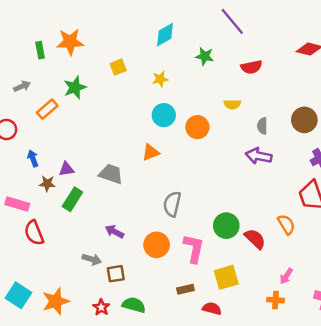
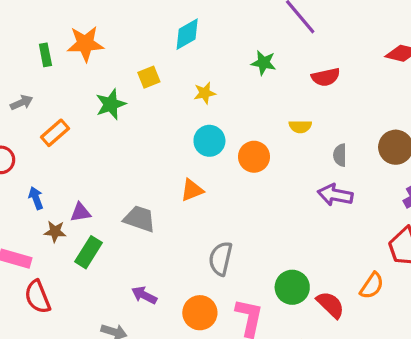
cyan diamond: (165, 35) -> (187, 34), moved
green star: (75, 87) -> (111, 104), moved
orange semicircle: (286, 224) -> (372, 286), turned 65

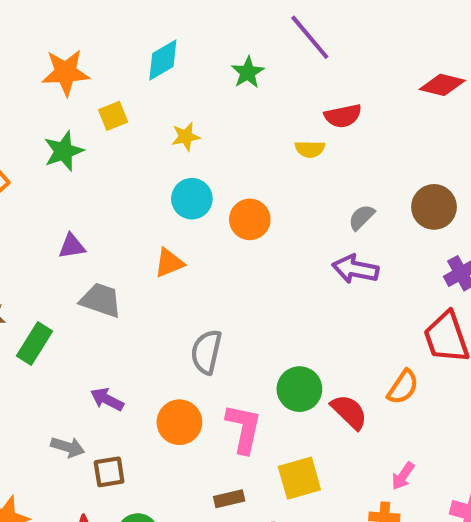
orange star: (85, 44) -> (66, 72), moved
green star: (264, 63) -> (248, 72), moved, turned 30
yellow semicircle: (300, 126) -> (310, 149), moved
gray semicircle: (340, 155) -> (362, 217), turned 45
purple triangle: (80, 212) -> (72, 246), moved

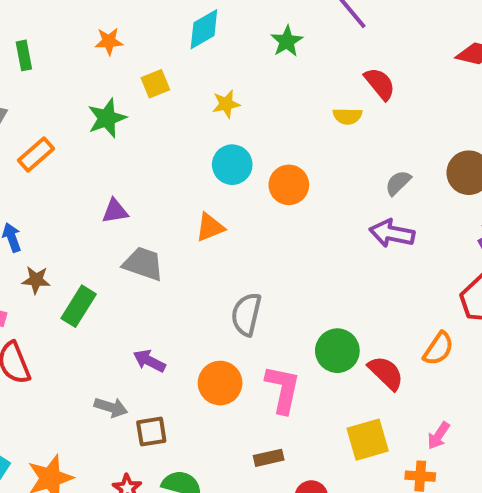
orange star: (66, 72) -> (109, 41), size x0.6
red semicircle: (343, 116) -> (380, 84), turned -117
yellow square: (299, 478) -> (368, 440), moved

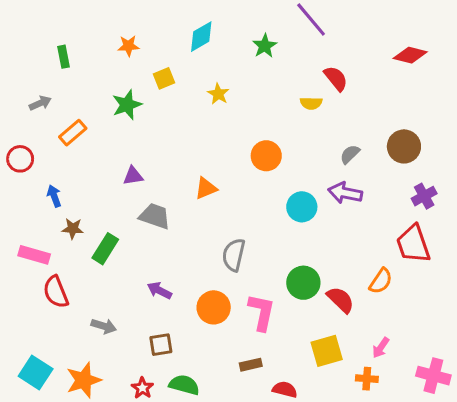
yellow star: (226, 104) -> (218, 94), turned -30
cyan circle: (232, 165) -> (302, 207), moved
gray arrow: (111, 407) -> (104, 326), moved

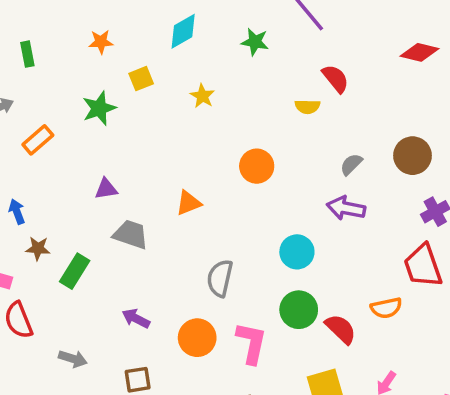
green star: (265, 46) -> (255, 42), turned -30
cyan circle: (302, 207) -> (297, 252), moved
orange semicircle: (381, 281) -> (386, 308), turned 44

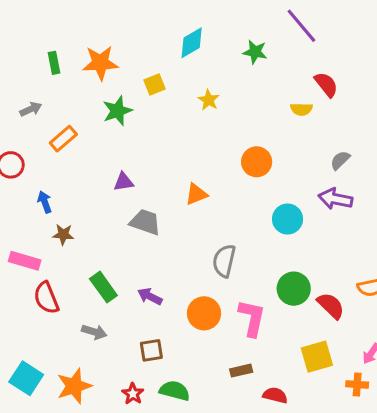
orange star: (101, 42) -> (100, 63), moved, size x1.6
cyan circle: (297, 252) -> (288, 219), moved
green rectangle: (75, 271) -> (103, 287), moved, turned -68

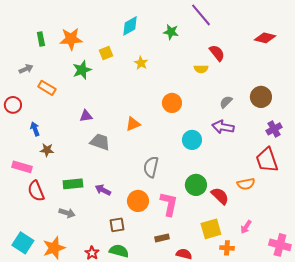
orange rectangle: (63, 139) -> (47, 88), turned 72
green rectangle: (103, 287) -> (73, 184), turned -60
brown square: (151, 350) -> (117, 225), moved
orange cross: (357, 384) -> (227, 248), moved

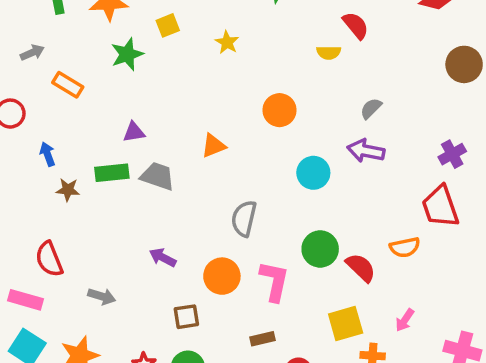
brown circle: (261, 97) -> (464, 64), moved
pink rectangle: (22, 167) -> (25, 300), moved
green rectangle: (73, 184) -> (112, 173), moved

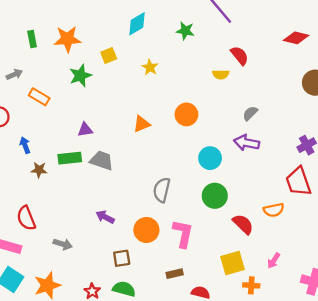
orange triangle: (213, 146) -> (142, 124), moved
green circle: (320, 249) -> (215, 196), moved

